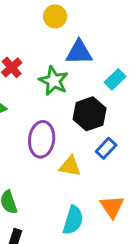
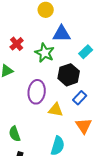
orange triangle: (112, 207) -> (84, 126), moved

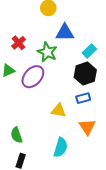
black hexagon: (69, 75) -> (85, 74), moved
purple ellipse: (37, 92) -> (33, 77), moved, turned 35
blue rectangle: (80, 98) -> (83, 98), turned 32

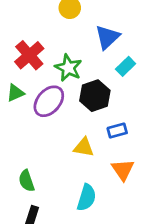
blue triangle: (65, 33) -> (107, 37), moved, turned -42
red cross: (19, 43) -> (29, 55), size x1.5
black hexagon: (85, 74) -> (95, 96), moved

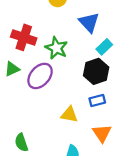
blue triangle: (107, 37) -> (89, 22), turned -30
red cross: (29, 55) -> (24, 37), turned -30
black hexagon: (95, 96) -> (96, 71), moved

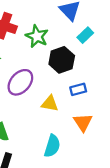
black hexagon: (96, 71) -> (62, 60), moved
purple ellipse: (40, 76) -> (20, 82), moved

